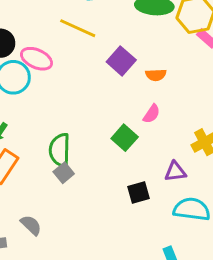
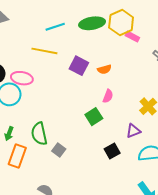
green square: (125, 138) -> (94, 117), turned 30
green semicircle: (60, 150) -> (39, 134), moved

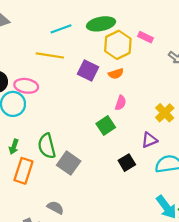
yellow hexagon: (121, 23) -> (118, 45), moved
gray square: (59, 150) -> (69, 163), size x1.5

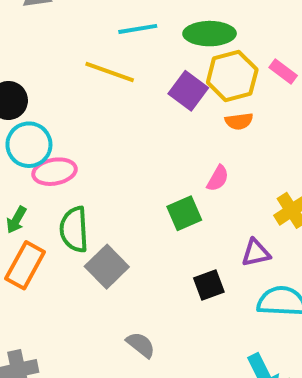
purple square: (88, 71) -> (188, 91), moved
orange semicircle: (116, 74) -> (239, 121), moved
pink ellipse: (26, 86) -> (54, 172), moved, turned -30
gray semicircle: (55, 208) -> (141, 345), moved

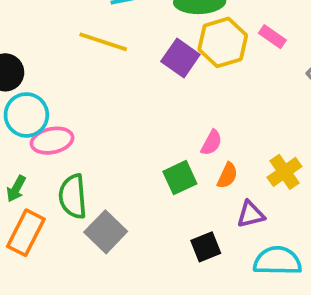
orange semicircle: (239, 121) -> (227, 176), moved, turned -56

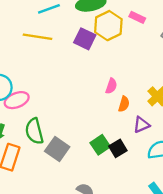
green square: (180, 178) -> (100, 145), moved

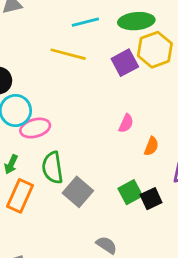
purple square: (85, 39) -> (125, 63), turned 30
pink semicircle: (111, 86) -> (126, 123), moved
orange semicircle: (124, 104) -> (151, 146), moved

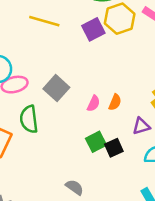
pink semicircle: (126, 123) -> (93, 104), moved
gray square: (78, 192) -> (56, 88), moved

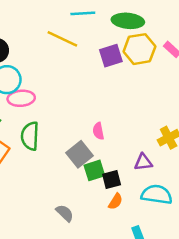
gray square: (56, 88) -> (80, 154), moved
orange semicircle: (115, 102) -> (115, 201), moved
pink semicircle: (93, 104) -> (98, 131), turned 133

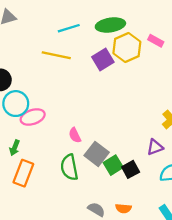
pink semicircle: (98, 131) -> (75, 135), moved
green semicircle: (30, 136) -> (69, 167), moved
orange semicircle: (115, 201) -> (123, 208), moved, turned 77

